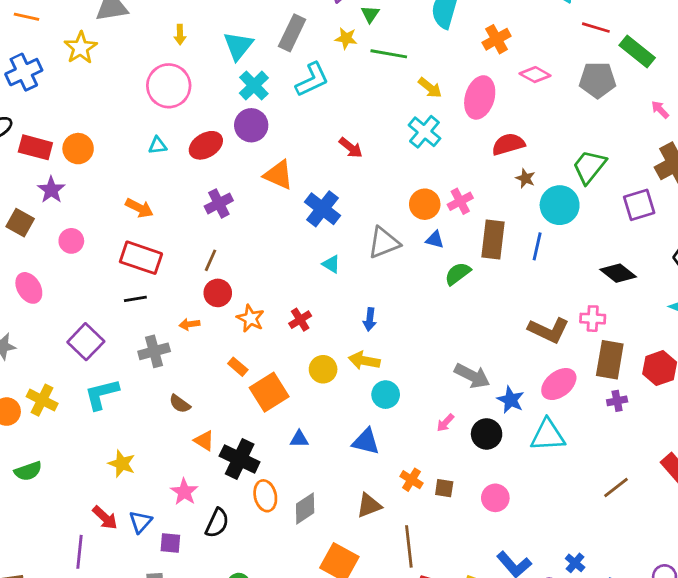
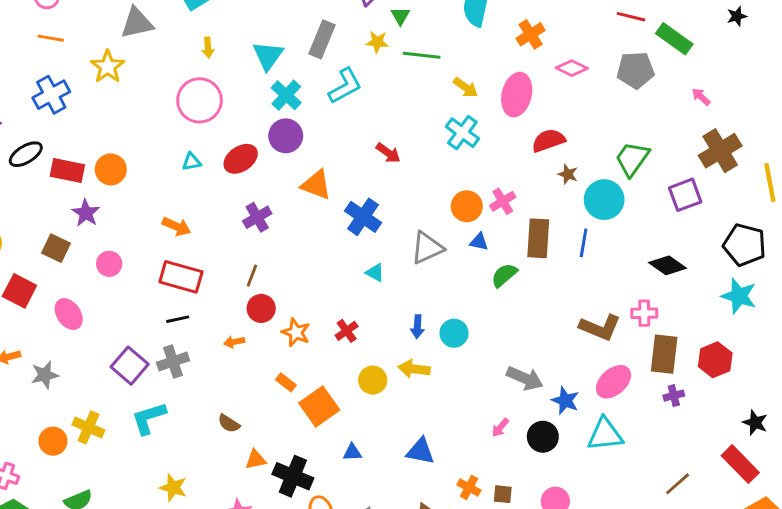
gray cross: (154, 351) -> (173, 362), moved
cyan circle: (386, 395) -> (454, 333), moved
orange triangle: (204, 441) -> (256, 460), turned -40

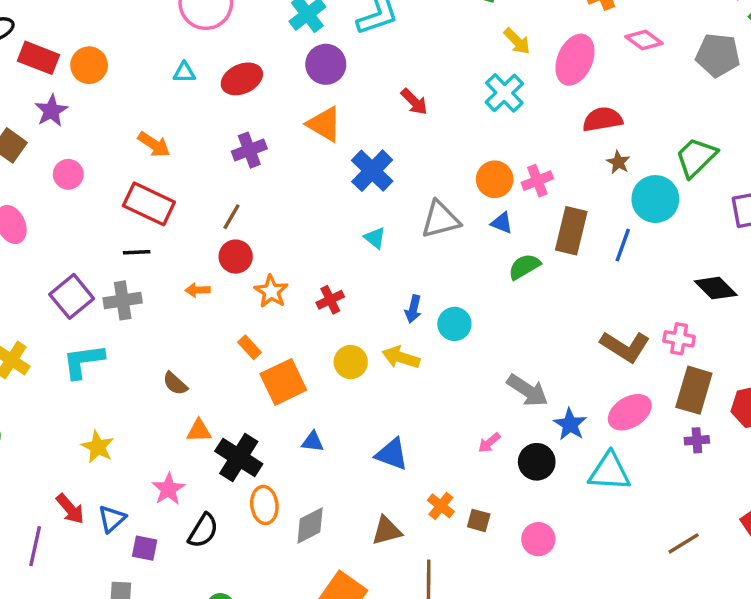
purple circle: (286, 136) -> (326, 64), moved

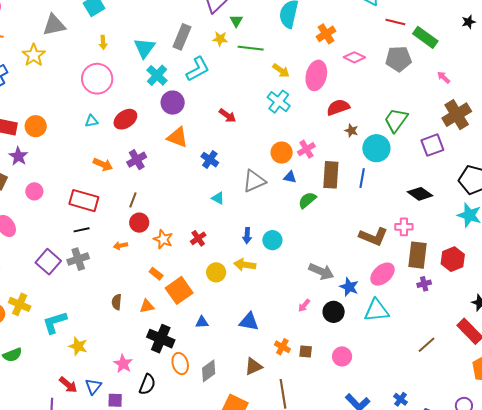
orange arrow: (154, 144) -> (103, 165), moved
blue cross: (372, 171) -> (210, 160), size x0.7
cyan L-shape: (83, 361) -> (55, 322), moved
brown semicircle: (175, 383) -> (117, 302), turned 63
orange triangle: (199, 431) -> (147, 306), moved

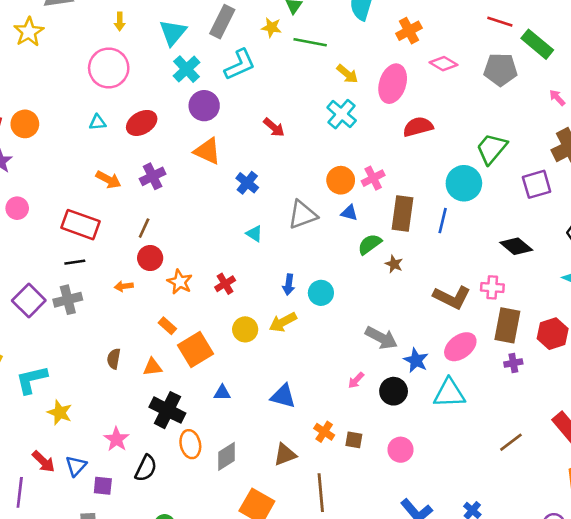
brown star: (351, 131) -> (394, 264), moved
yellow arrow: (245, 265) -> (283, 322), turned -40

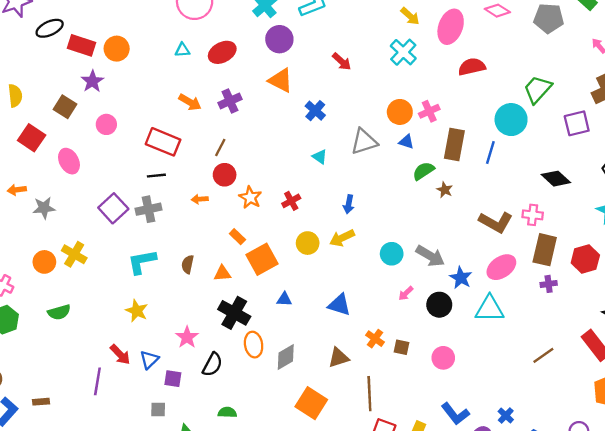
cyan circle: (321, 293) -> (392, 254), moved
cyan L-shape: (32, 380) -> (142, 262), moved

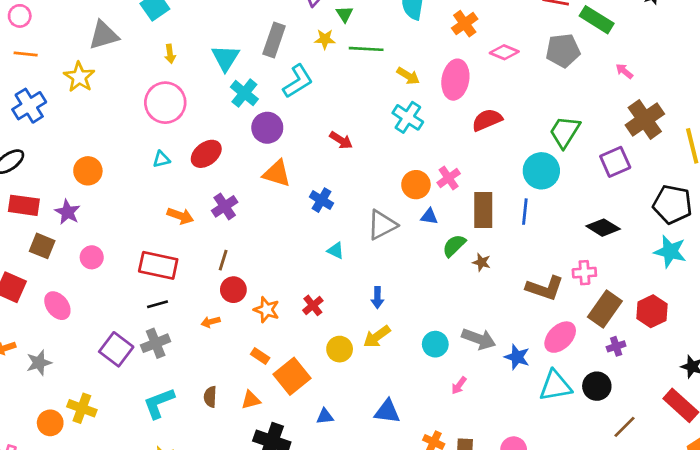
red rectangle: (82, 45) -> (24, 205), moved
brown rectangle: (545, 250) -> (605, 309), turned 32
black circle: (439, 305) -> (597, 386), moved

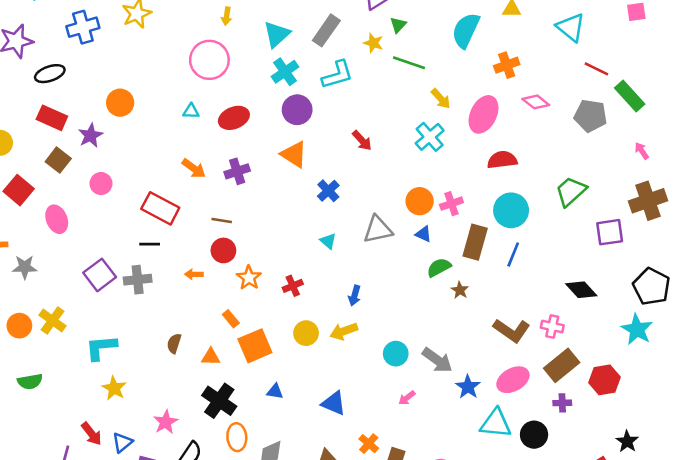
cyan circle: (541, 171) -> (511, 210), moved
brown line: (223, 260) -> (222, 221), turned 66
cyan L-shape: (159, 403) -> (101, 347), moved

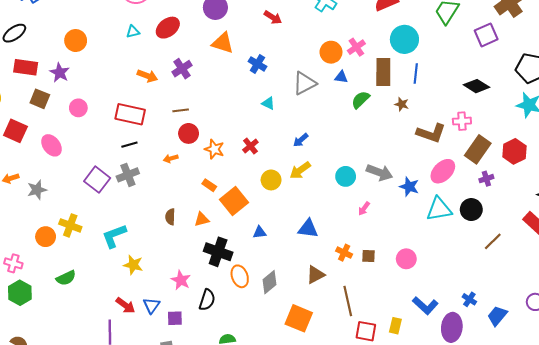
brown star: (460, 290) -> (402, 104), moved
blue arrow: (354, 296) -> (301, 140), turned 49

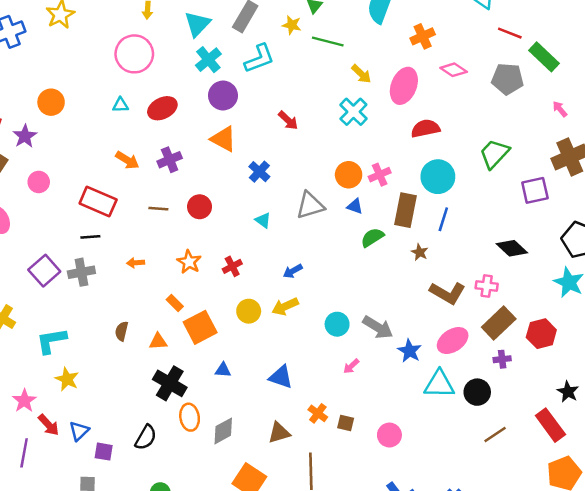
red circle: (189, 133) -> (200, 207), moved
pink star: (181, 280) -> (24, 401), moved

